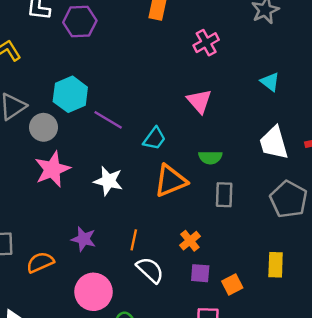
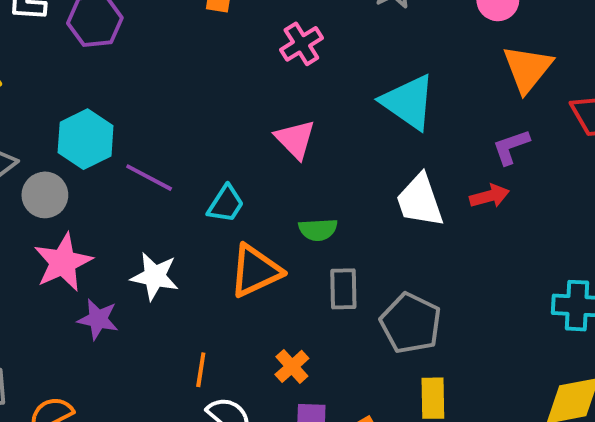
cyan triangle: (270, 82) -> (408, 102), size x1.8
gray pentagon: (289, 199) -> (411, 323), moved
purple star: (84, 239) -> (98, 319), moved

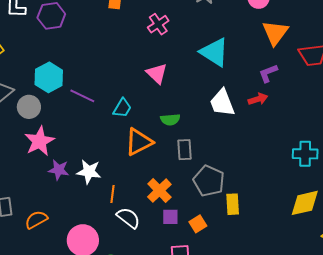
white star: (155, 276) -> (89, 172), moved
gray pentagon: (411, 323) -> (209, 181), moved
orange cross: (292, 366) -> (159, 191), size x1.4

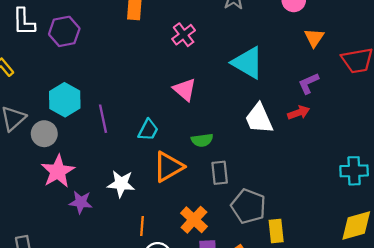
orange triangle: (275, 33) -> (314, 38), size x0.7
purple line: (82, 96) -> (103, 119), turned 55
white star: (89, 172) -> (121, 184), moved

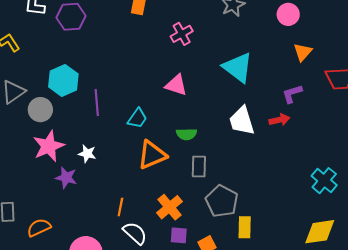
pink triangle: (185, 90) -> (176, 85), turned -30
cyan cross: (354, 171) -> (324, 181), turned 35
white star: (121, 184) -> (87, 154), moved, size x0.7

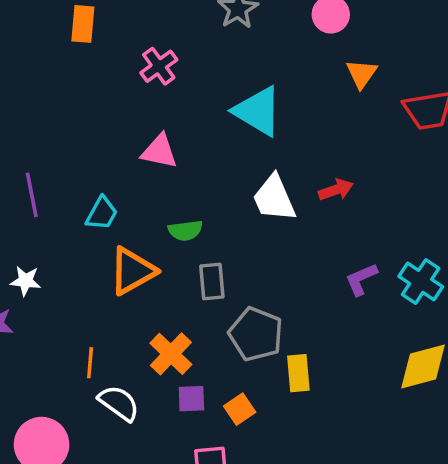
purple L-shape: (292, 94) -> (361, 279), moved

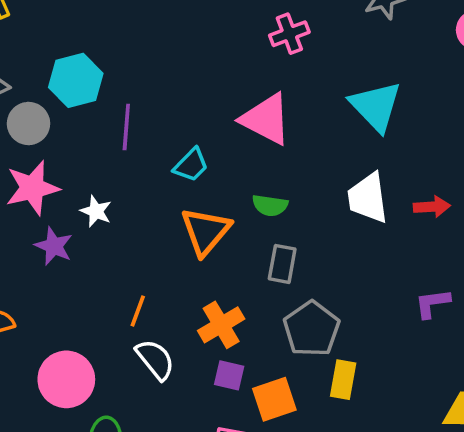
pink triangle: (159, 151) -> (266, 119), size x1.4
orange triangle: (132, 271) -> (206, 231), turned -36
orange square: (240, 409) -> (274, 399), size x1.4

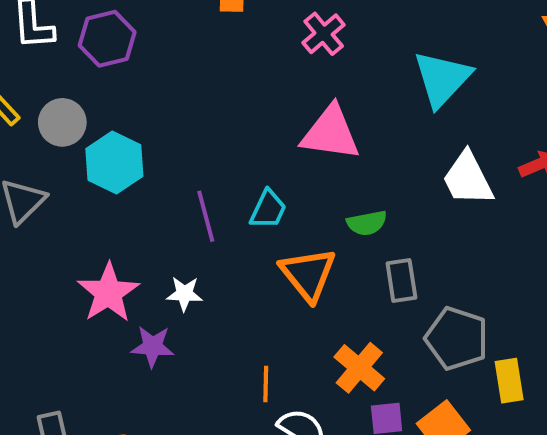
cyan triangle: (376, 106) -> (442, 79), turned 46
gray circle: (28, 124) -> (62, 122), moved
purple line: (126, 127) -> (206, 216), moved

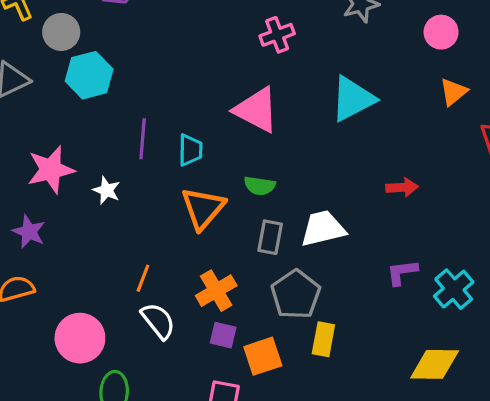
white trapezoid: (468, 179) -> (323, 229), moved, turned 84
cyan trapezoid: (268, 209) -> (190, 150), turned -44
purple star: (153, 346) -> (29, 232), moved

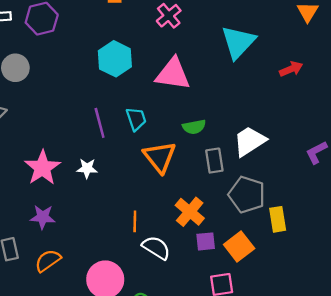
cyan hexagon: (89, 75) -> (115, 59), moved
red arrow: (402, 187) -> (291, 69), moved

